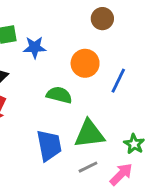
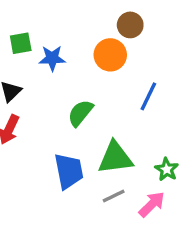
orange circle: (85, 63) -> (110, 55), moved
green semicircle: (59, 95) -> (80, 113), turned -65

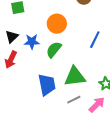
orange circle: (110, 55) -> (57, 24), moved
blue star: (52, 58) -> (32, 42), moved

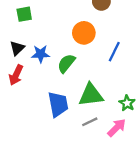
orange circle: (57, 24) -> (84, 33), moved

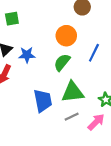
green semicircle: (66, 63) -> (62, 62), moved

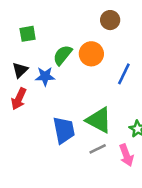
green semicircle: (62, 62) -> (63, 55), moved
green triangle: (73, 92) -> (99, 120), turned 35
pink arrow: (96, 122) -> (126, 155), turned 114

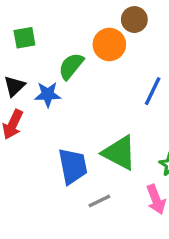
orange circle: (91, 54) -> (109, 44), moved
gray line: (98, 149) -> (99, 201), moved

